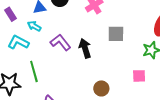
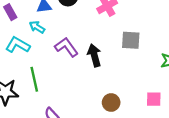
pink square: (139, 76) -> (154, 99), moved

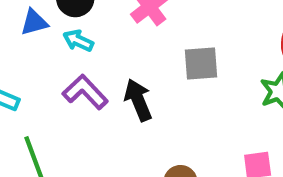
cyan arrow: (37, 27) -> (78, 41), moved

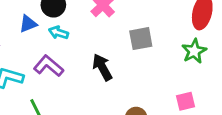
purple L-shape: (85, 92) -> (49, 66), moved

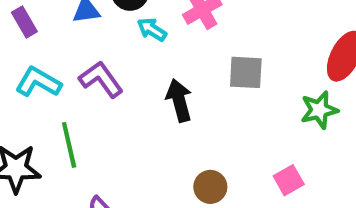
cyan arrow: (58, 33) -> (152, 30), moved
pink square: (186, 101) -> (289, 180), turned -30

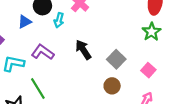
cyan arrow: (152, 30) -> (59, 20), turned -88
gray square: (246, 72) -> (116, 59), moved, turned -30

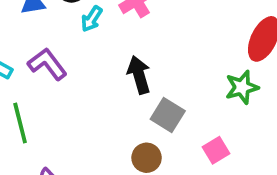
black arrow: (83, 50) -> (139, 75), moved
gray square: (116, 59) -> (168, 115), turned -30

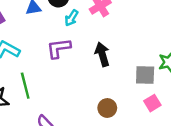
purple L-shape: (47, 64) -> (59, 48), moved, turned -60
gray square: (168, 115) -> (145, 75), moved, turned -30

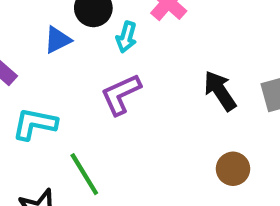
black arrow: (102, 54) -> (220, 91), moved

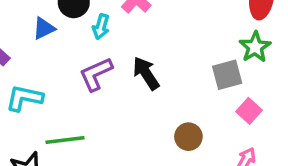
black arrow: (220, 91) -> (146, 73), moved
green line: (84, 174) -> (65, 140), turned -66

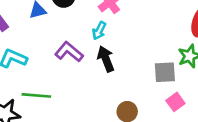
cyan arrow: (101, 27) -> (99, 31), moved
purple L-shape: (96, 74) -> (69, 52), turned 52

